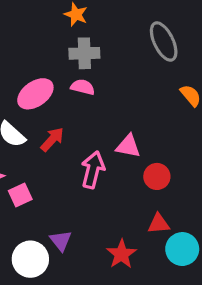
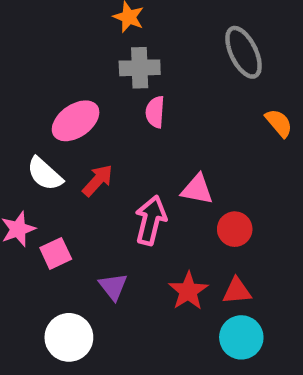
pink semicircle: (83, 87) -> (155, 112), moved, turned -100
purple triangle: (61, 241) -> (113, 287), moved
cyan circle: (182, 249) -> (241, 337), moved
red star: (121, 254) -> (188, 291), moved

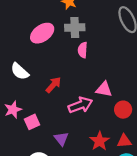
pink ellipse: (76, 121) -> (42, 33), moved
white semicircle: (45, 174) -> (20, 71), moved
pink arrow: (151, 220) -> (80, 105), turned 55

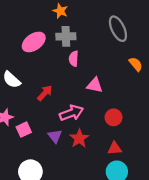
pink triangle: (104, 89) -> (95, 85), moved
purple triangle: (61, 139) -> (55, 136), moved
red star: (99, 141) -> (79, 138), moved

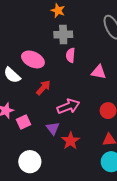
pink ellipse: (34, 42) -> (33, 59), moved, turned 60
pink triangle: (95, 85) -> (99, 72), moved
red star: (79, 138) -> (71, 141), moved

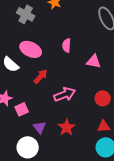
gray cross: (63, 34) -> (26, 14), moved, turned 30
purple triangle: (53, 128) -> (40, 127), moved

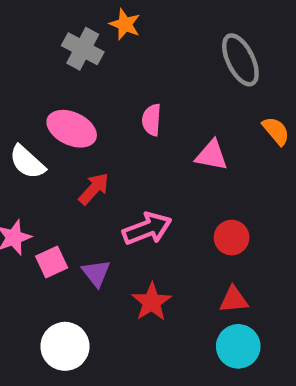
gray cross: (26, 14) -> (83, 49), moved
purple triangle: (40, 127) -> (96, 273), moved

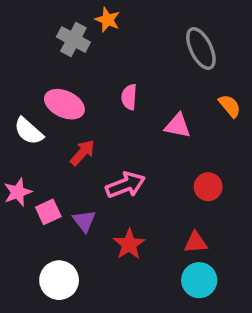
red circle: (232, 238) -> (208, 187), moved

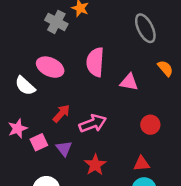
pink semicircle: (129, 97) -> (95, 62), size x1.6
red arrow: (82, 153) -> (61, 113), moved

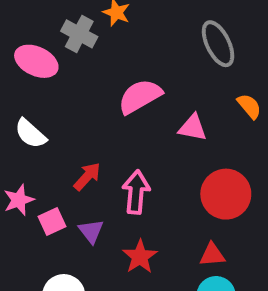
pink semicircle: (95, 62) -> (140, 96), turned 56
pink ellipse: (50, 67) -> (36, 61), moved
pink arrow: (93, 123) -> (136, 192), turned -64
red circle: (150, 125) -> (226, 194), size x1.6

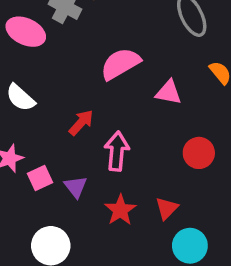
red arrow: (87, 177) -> (81, 123), moved
red circle: (226, 194) -> (199, 153), size x0.7
red triangle: (212, 255) -> (167, 208), moved, turned -40

